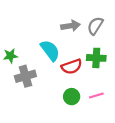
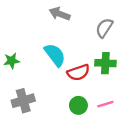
gray arrow: (71, 26) -> (60, 14), moved, turned -150
gray cross: (25, 76) -> (23, 101), moved

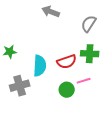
cyan semicircle: (55, 55) -> (40, 66), moved, turned 40
pink line: (105, 104) -> (84, 81), moved

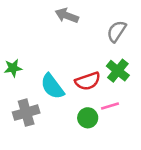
green cross: (90, 54) -> (118, 71), turned 36
cyan semicircle: (40, 66) -> (52, 86), turned 140

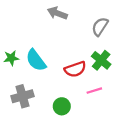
cyan semicircle: (52, 86) -> (36, 60), moved
green circle: (88, 118) -> (62, 106), moved

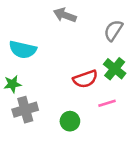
green star: (11, 58) -> (12, 84), moved
cyan semicircle: (36, 60) -> (23, 50), moved, turned -40

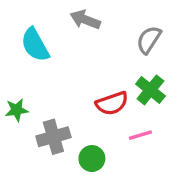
cyan semicircle: (23, 50) -> (35, 45), moved, turned 48
gray cross: (25, 110) -> (53, 137), moved

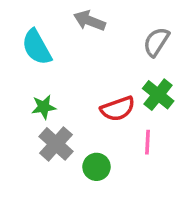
green star: (17, 110) -> (44, 107), moved
pink line: (140, 135) -> (148, 142), turned -70
gray cross: (53, 137) -> (56, 144), turned -32

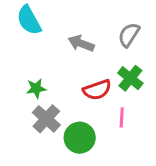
gray arrow: (89, 21) -> (81, 43), moved
cyan semicircle: (37, 47) -> (29, 20), moved
green circle: (96, 167) -> (80, 138), size x1.4

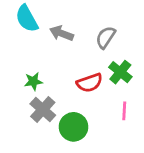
gray semicircle: (129, 35) -> (106, 37), moved
gray arrow: (81, 43) -> (61, 33), moved
pink line: (122, 117) -> (124, 111), moved

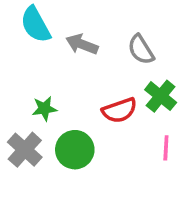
gray semicircle: (106, 37) -> (141, 50), turned -65
gray cross: (43, 109) -> (25, 150), moved
green circle: (74, 127) -> (75, 150), moved

